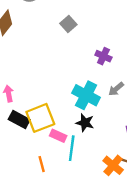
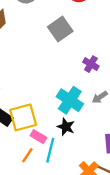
gray square: (68, 24) -> (60, 29), size x1.5
orange line: (42, 164) -> (27, 155), moved, turned 42

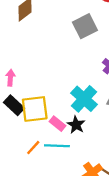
pink rectangle: (38, 137) -> (57, 124), moved
cyan line: (50, 150) -> (57, 146), turned 70

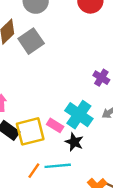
gray square: (85, 26) -> (31, 41), moved
pink rectangle: (57, 124) -> (55, 125), moved

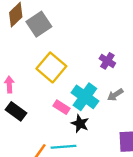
yellow square: (30, 131) -> (51, 67), moved, turned -36

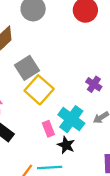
gray square: (39, 24) -> (27, 68), moved
pink rectangle: (62, 107) -> (48, 129), turned 35

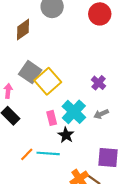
gray square: (27, 68) -> (30, 72), moved, turned -30

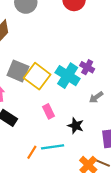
cyan cross: (74, 112) -> (68, 76), moved
black star: (66, 135) -> (76, 126), moved

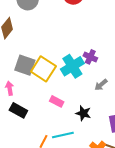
cyan cross: (68, 76) -> (72, 66), turned 30
pink rectangle: (49, 111) -> (57, 101), turned -32

